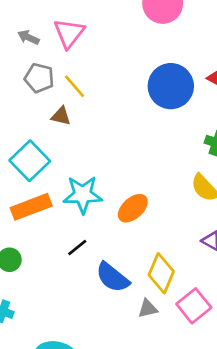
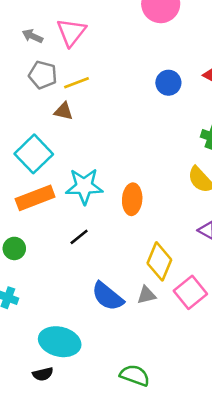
yellow line: (75, 86) -> (76, 83), turned -70
blue circle: (171, 86) -> (168, 83), size x0.6
orange ellipse: (133, 208) -> (132, 199), turned -44
blue semicircle: (112, 277) -> (108, 296), moved

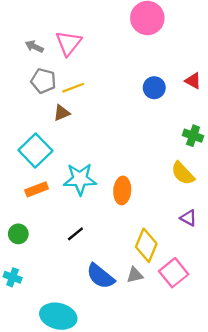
brown triangle: (64, 111) -> (62, 113), turned -36
orange rectangle: (35, 198) -> (37, 189), size x0.7
black line: (79, 237) -> (75, 234), moved

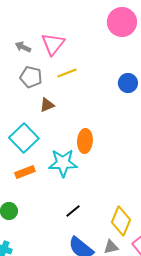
yellow line: (73, 88) -> (67, 73), moved
orange ellipse: (122, 190) -> (85, 141), moved
black line: (75, 234) -> (73, 211), moved

